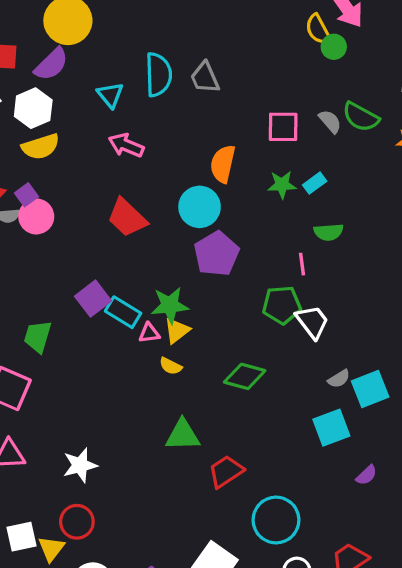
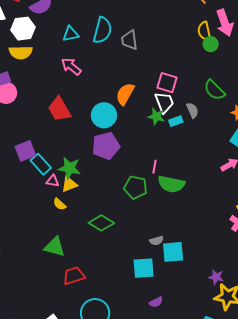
cyan triangle: (110, 95) -> (71, 34), turned 42
gray semicircle: (330, 121) -> (192, 110), moved
green semicircle: (329, 232) -> (171, 184), moved, size x1.5
white trapezoid: (312, 322) -> (164, 102), moved

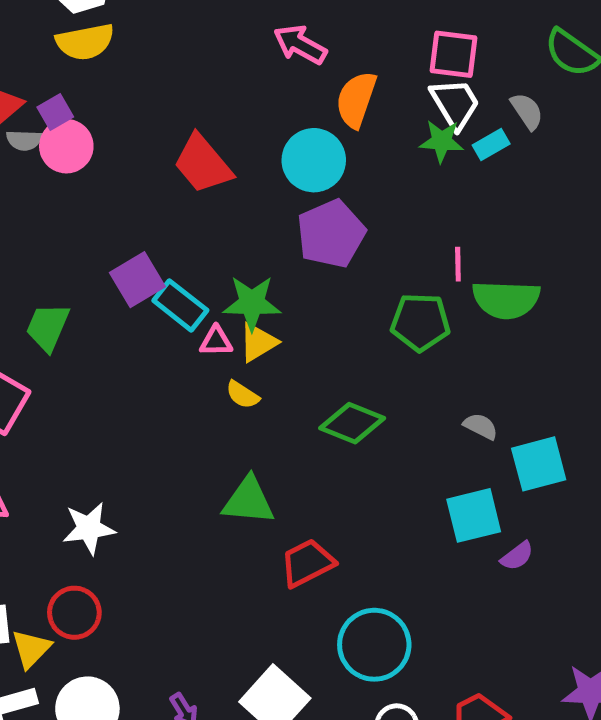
pink arrow: (71, 66) -> (300, 45), moved
gray semicircle: (156, 241) -> (481, 426), moved, turned -128
purple semicircle: (156, 302) -> (517, 556), moved

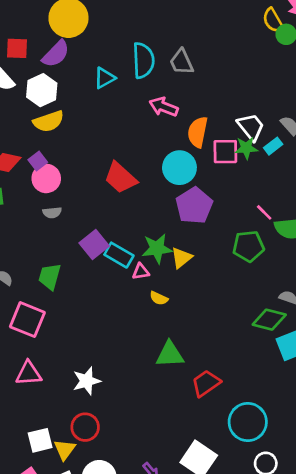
pink square: (453, 54) -> (225, 152), moved
gray semicircle: (24, 140) -> (52, 213), moved
pink line: (458, 264) -> (264, 212), turned -36
yellow triangle: (258, 342) -> (182, 258), moved
green diamond: (352, 423) -> (269, 320), moved

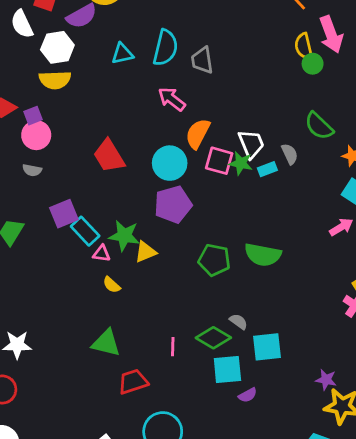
pink line: (264, 212) -> (173, 347), moved, turned 30

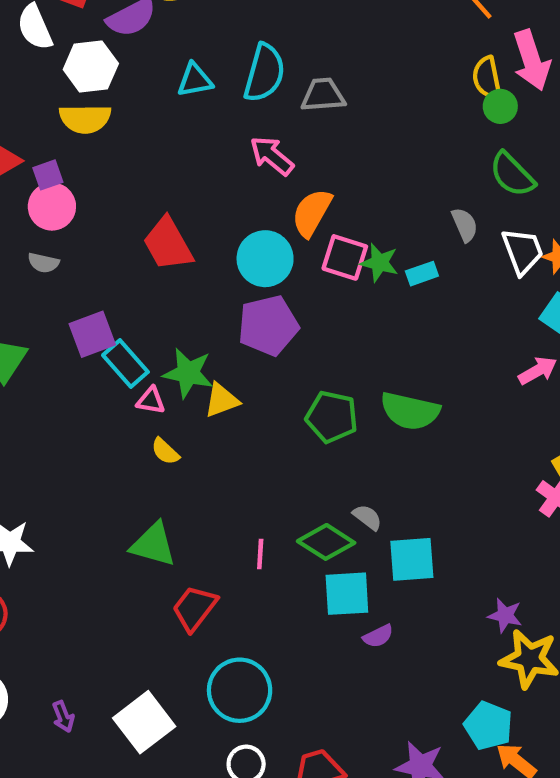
gray trapezoid: (202, 60) -> (323, 95), turned 92
green semicircle: (319, 126) -> (512, 174), moved
white trapezoid: (251, 144) -> (523, 251), moved
gray semicircle: (290, 154) -> (465, 225), moved
red trapezoid: (133, 382) -> (195, 608), turned -36

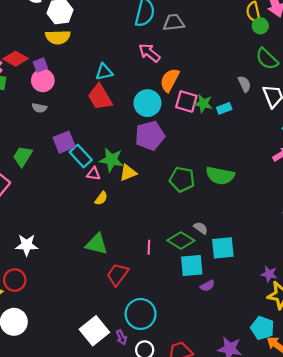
cyan triangle: (195, 80) -> (104, 72), moved
yellow semicircle: (165, 451) -> (101, 198), turned -96
purple arrow: (63, 717) -> (122, 337), moved

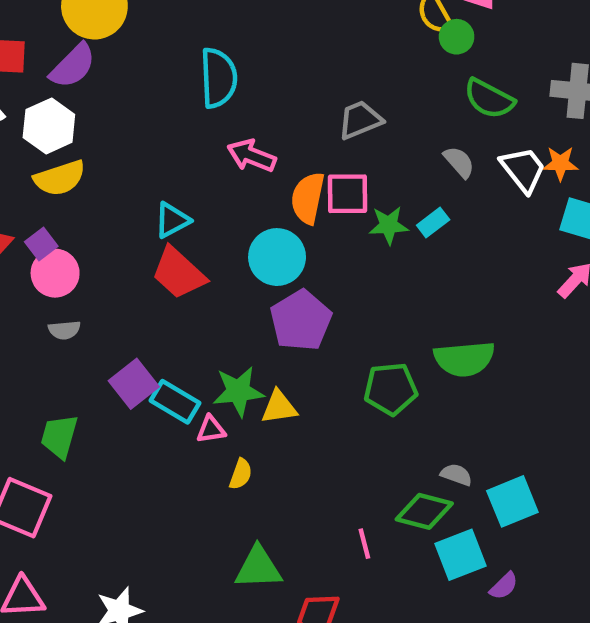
gray trapezoid: (174, 23) -> (360, 120), moved
pink square: (186, 101) -> (347, 194), moved
yellow triangle: (128, 173) -> (279, 407), turned 30

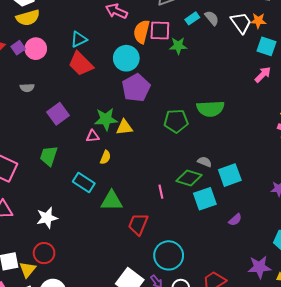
cyan rectangle: (433, 222) -> (192, 18), moved
pink circle: (55, 273) -> (36, 49), moved
cyan rectangle: (175, 402) -> (84, 183), moved
green trapezoid: (59, 436) -> (49, 156), moved
purple semicircle: (504, 586) -> (235, 220), moved

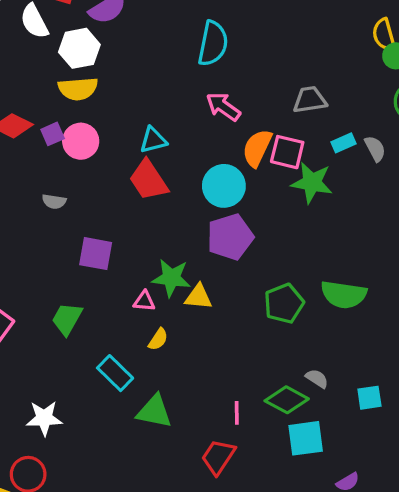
green star: (178, 46) -> (312, 183), size x1.4
purple square: (58, 114) -> (96, 254), turned 35
green pentagon: (176, 121) -> (284, 303), turned -30
cyan square: (230, 175) -> (369, 398), moved, size x0.7
red trapezoid: (138, 224) -> (218, 457), moved

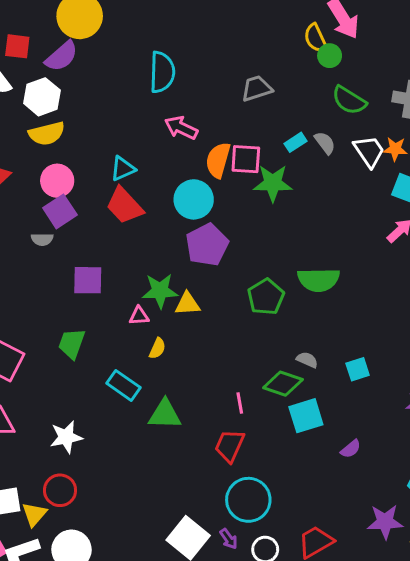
gray trapezoid: (310, 100) -> (257, 88), moved
purple square: (53, 134) -> (60, 211), moved, size x1.5

